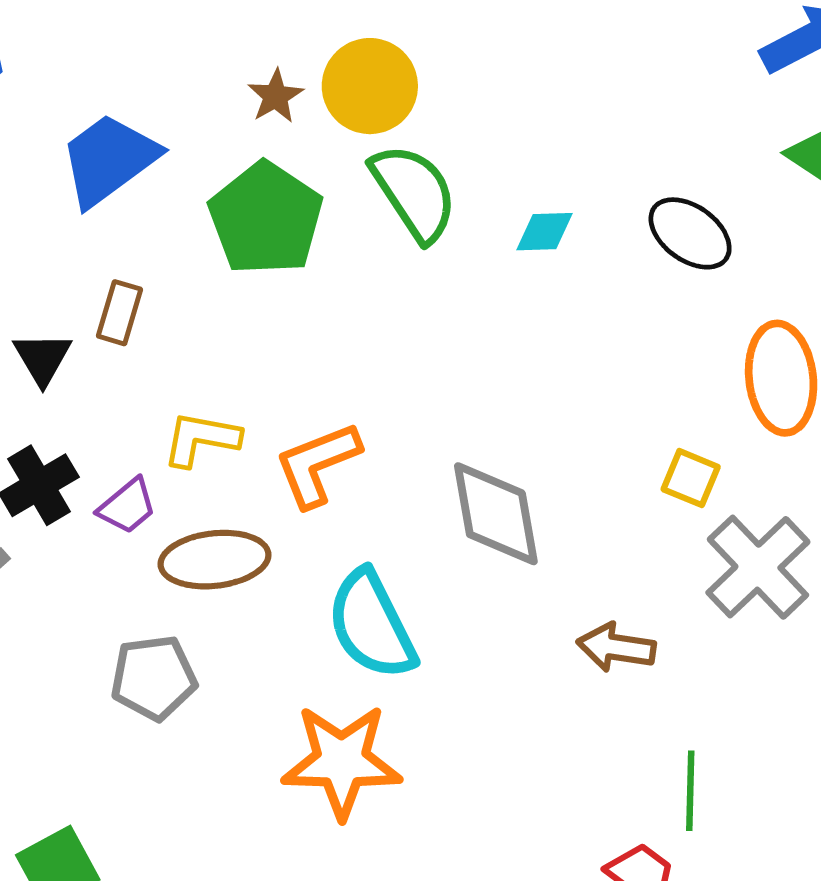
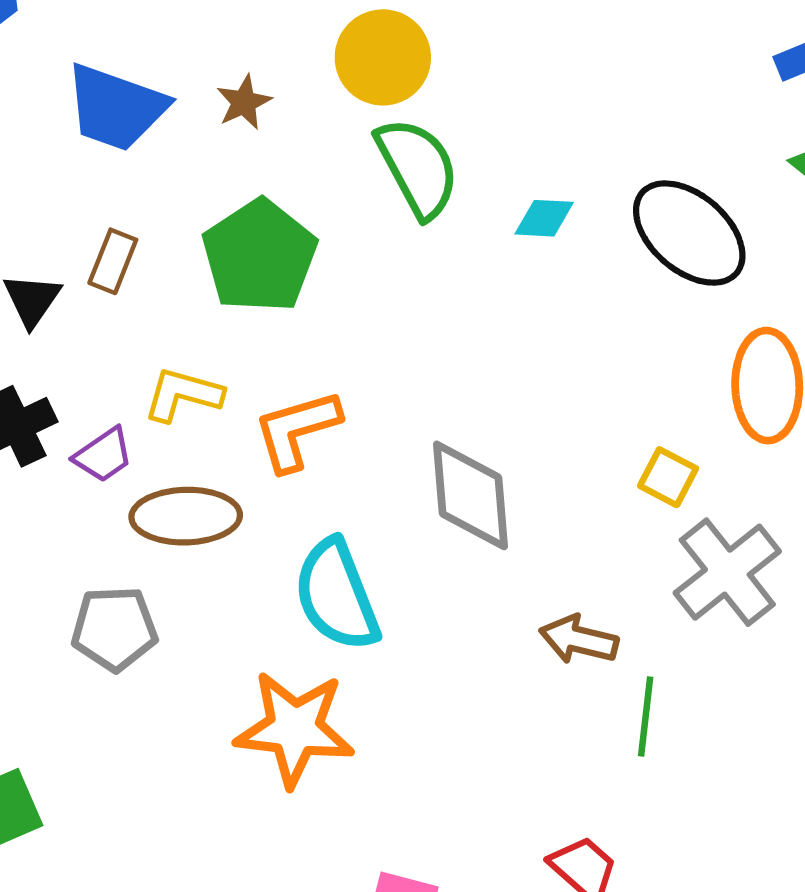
brown star: (275, 96) -> (244, 102), moved
blue trapezoid: (109, 160) -> (116, 108), turned -129
green pentagon: (266, 219) -> (260, 256), moved
black ellipse: (690, 233) -> (689, 233), size x1.4
green line: (690, 791) -> (646, 717), moved

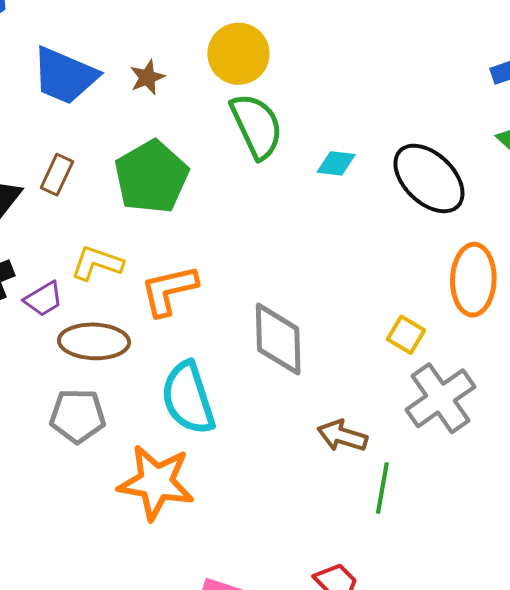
gray pentagon: (114, 629) -> (78, 416), moved

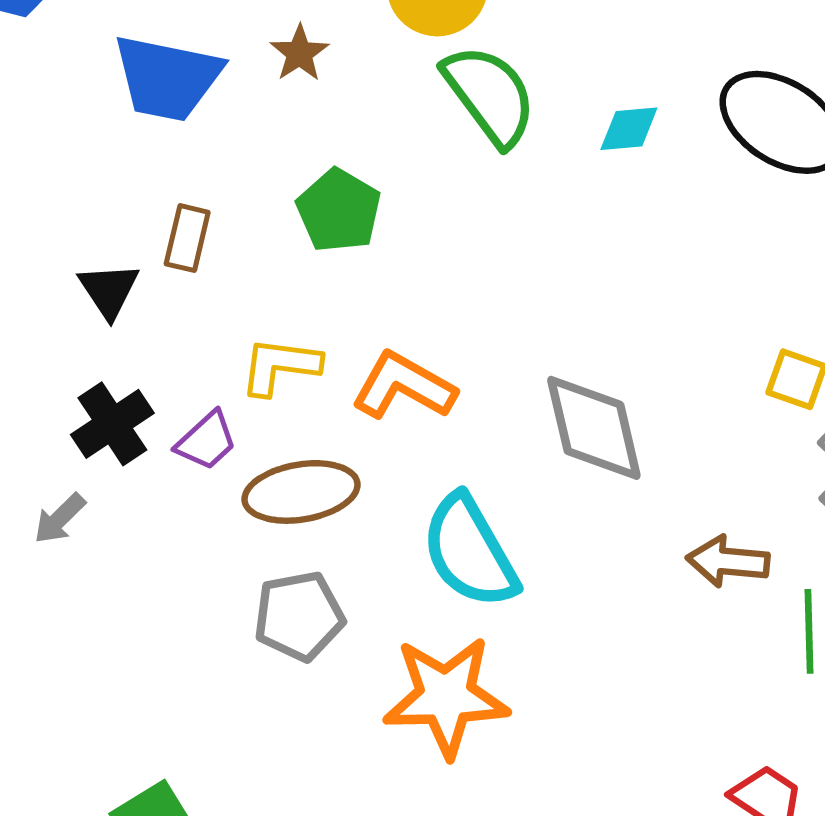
green pentagon: (151, 177) -> (339, 211), size x0.7
orange L-shape: (169, 290) -> (404, 386), turned 54

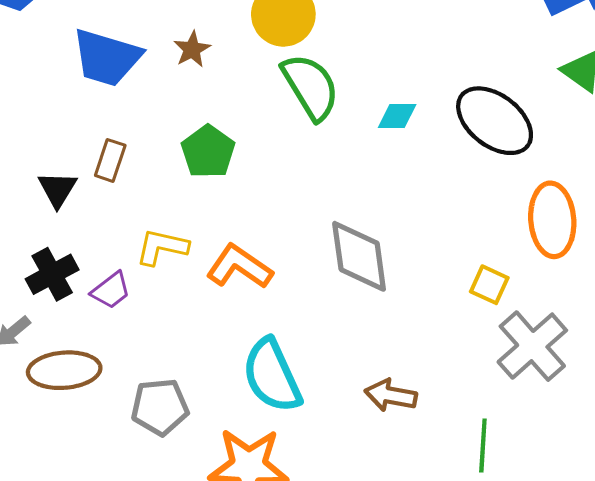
gray diamond: (594, 428) -> (359, 256), moved
brown ellipse: (301, 492) -> (64, 370), moved
brown arrow: (728, 561) -> (391, 395), moved

